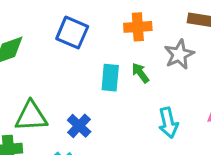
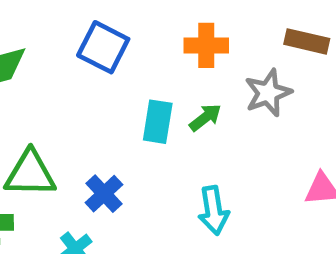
green arrow: (140, 73) -> (205, 118), turned 85
cyan arrow: (168, 123) -> (213, 210), moved

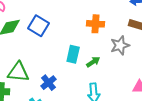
blue square: (103, 47) -> (39, 26), moved
green arrow: (205, 118) -> (93, 62), moved

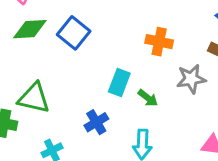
green arrow: (93, 62) -> (148, 98), turned 64
blue cross: (49, 83) -> (96, 122), moved

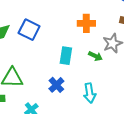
green arrow: (148, 98) -> (95, 56), moved

